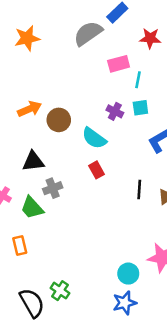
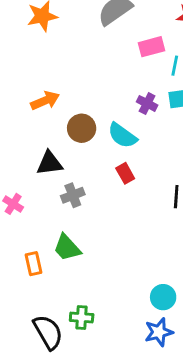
brown circle: (59, 120) -> (82, 128), moved
green trapezoid: (32, 208) -> (67, 248), moved
green cross: (60, 291) -> (82, 318), turned -30

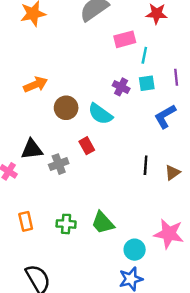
black triangle: (50, 163) -> (32, 149), moved
red rectangle: (125, 173) -> (87, 146), moved
green trapezoid: (67, 248) -> (103, 223), moved
green cross: (82, 318) -> (66, 224), moved

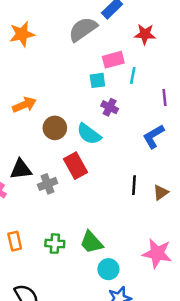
cyan square: (147, 83) -> (97, 80), moved
red rectangle: (87, 146) -> (76, 166), size x1.5
cyan circle: (135, 250) -> (108, 269), moved

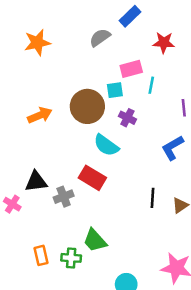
gray semicircle: (83, 29) -> (100, 38), size x0.7
brown circle: (55, 128) -> (87, 106), moved, size x1.4
red rectangle: (76, 166) -> (92, 178), turned -30
orange rectangle: (15, 241) -> (41, 255), moved
green trapezoid: (91, 242) -> (95, 240), moved

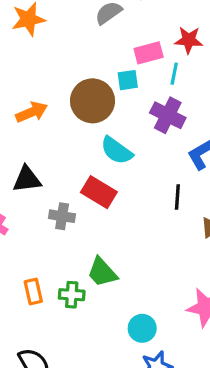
red star: (164, 43) -> (189, 40), moved
purple cross: (127, 118) -> (168, 115), moved, size x1.5
black triangle: (36, 182) -> (27, 179), moved
gray cross: (64, 197) -> (62, 216), turned 30
black line: (153, 198) -> (177, 197), moved

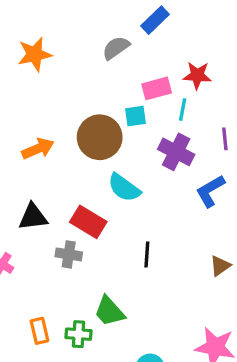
red rectangle: (99, 192) -> (88, 222), moved
black line: (177, 197) -> (147, 254), moved

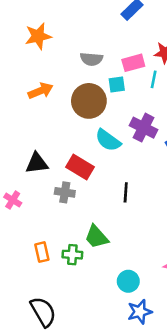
gray semicircle: (116, 48) -> (91, 59), moved, turned -140
orange arrow: (38, 149) -> (41, 91), moved
purple cross: (176, 152) -> (144, 128), moved

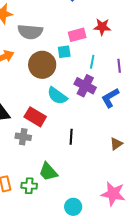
gray semicircle: (91, 59) -> (30, 32), moved, size x1.4
cyan line: (154, 79) -> (92, 62), moved

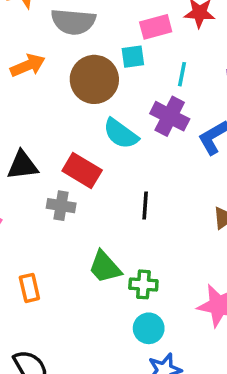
green cross: (29, 186) -> (143, 284), moved

